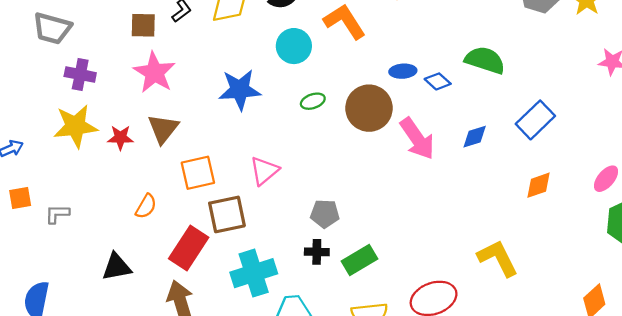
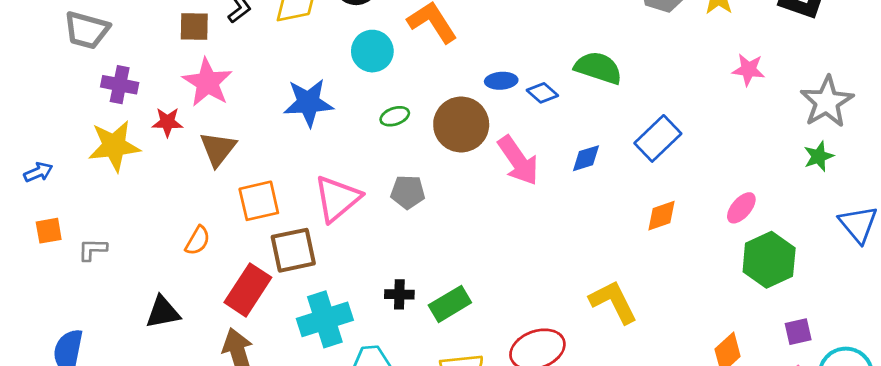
red star: (120, 138) -> (167, 122), moved
pink triangle: (264, 171) -> (337, 198), size x1.4
gray pentagon: (325, 214) -> (408, 192), moved

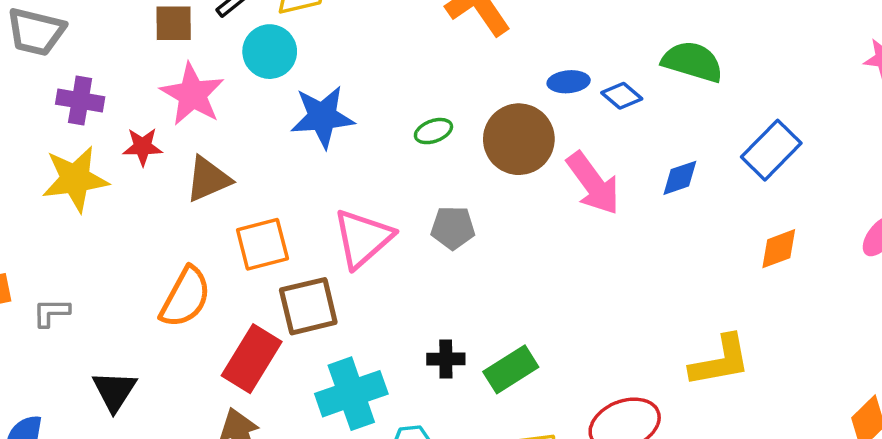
cyan circle: (372, 51) -> (270, 52), moved
brown triangle: (218, 149) -> (208, 179), turned 30
orange semicircle: (198, 241) -> (185, 297), size x1.6
yellow L-shape: (613, 302) -> (720, 361), turned 108
black triangle: (163, 312) -> (114, 391), moved, turned -45

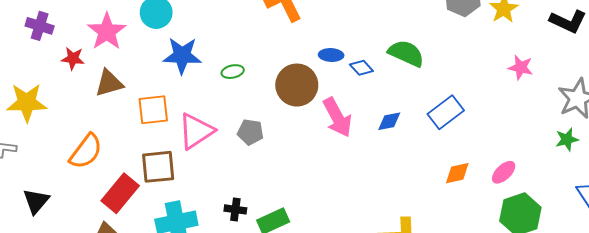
green ellipse: (433, 131) -> (233, 72), moved
yellow star: (75, 179) -> (27, 103), moved
orange square: (262, 244) -> (153, 110), moved
orange diamond: (779, 249) -> (457, 173), moved

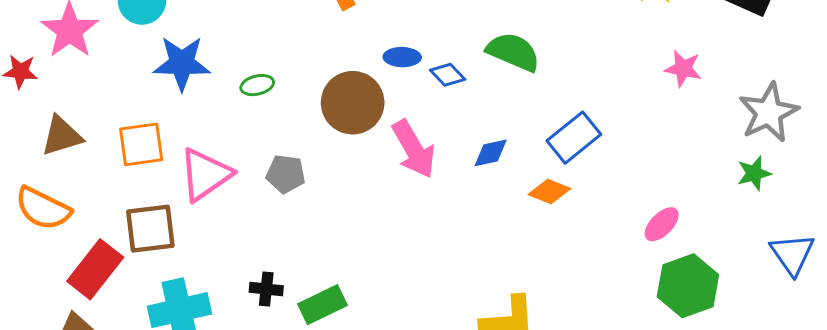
brown triangle: (109, 83) -> (62, 136), moved
orange semicircle: (86, 151) -> (43, 208), turned 81
orange diamond: (457, 173) -> (549, 191), moved, turned 36

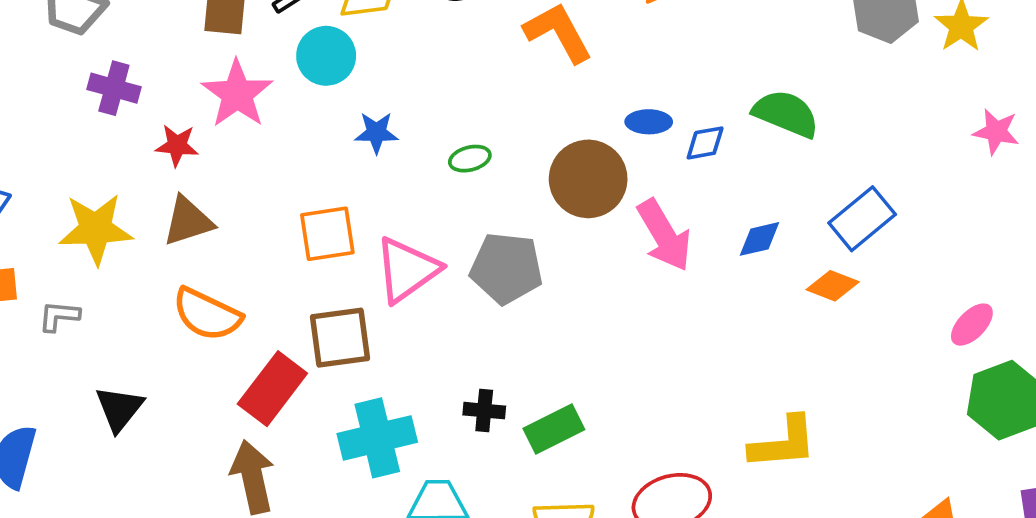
blue star: (182, 63) -> (376, 133), size x0.6
blue diamond: (448, 75) -> (705, 143), turned -56
brown triangle: (62, 136) -> (188, 221), moved
gray pentagon: (286, 174) -> (506, 268), size x1.5

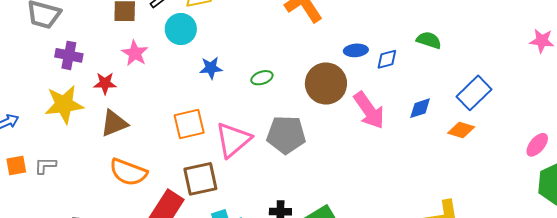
pink star: (237, 94) -> (135, 53), size x0.7
green semicircle: (786, 114) -> (429, 40), size x0.7
yellow star: (96, 229) -> (64, 104), moved
gray L-shape: (59, 316) -> (45, 165), moved

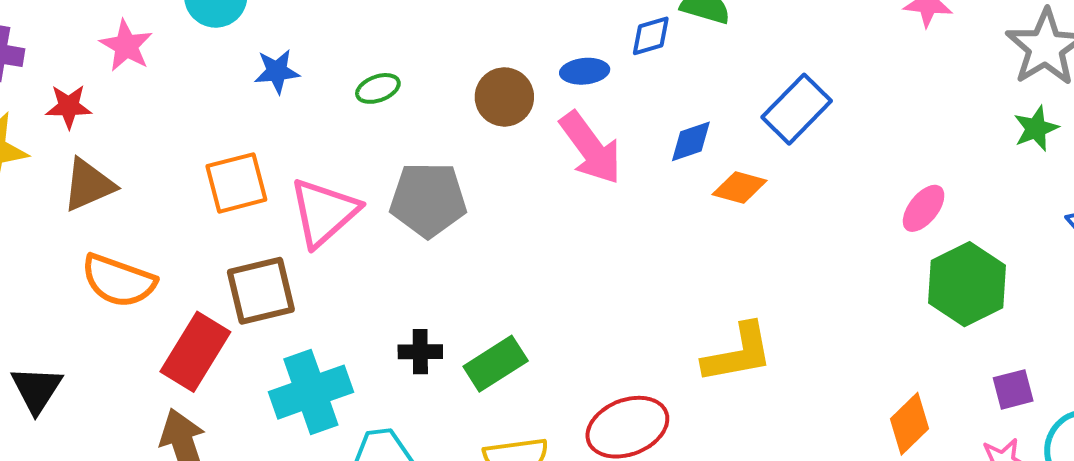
blue ellipse: (356, 50) -> (585, 71), moved
blue diamond: (387, 59) -> (651, 36), moved
brown circle: (326, 84) -> (504, 97), size x0.7
orange diamond: (461, 130) -> (740, 187), moved

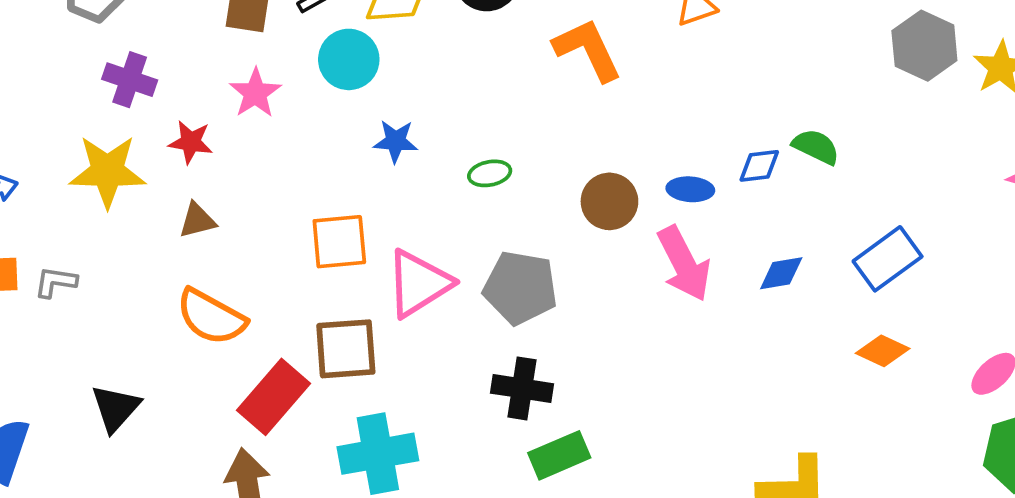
brown triangle: (88, 185) -> (197, 220), size x0.7
orange diamond: (740, 187) -> (883, 351), moved
black cross: (420, 352) -> (522, 388), moved, size x1.4

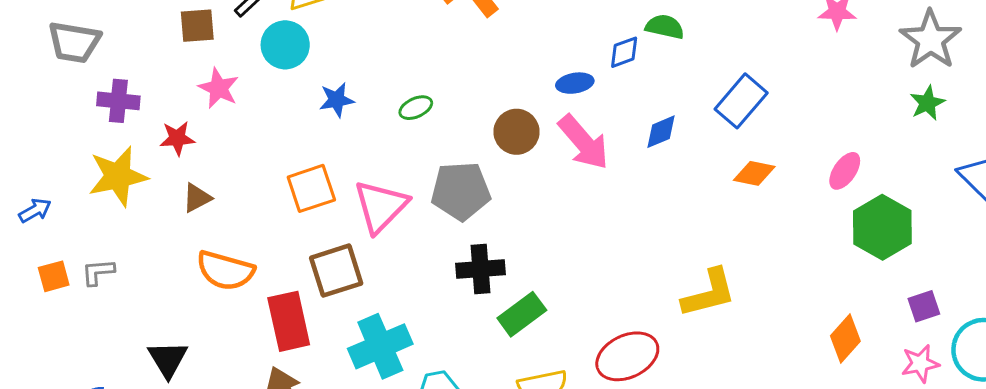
brown circle: (609, 201) -> (516, 132), moved
red rectangle: (274, 397) -> (289, 321), turned -40

